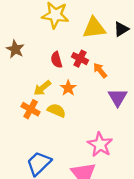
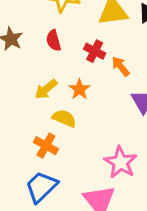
red semicircle: (56, 60) -> (54, 40), moved
orange cross: (31, 109) -> (46, 146), moved

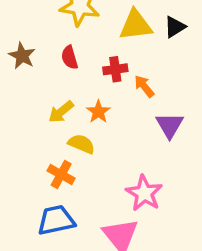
red cross: (95, 51) -> (115, 69), turned -35
blue trapezoid: (41, 187) -> (56, 220), turned 32

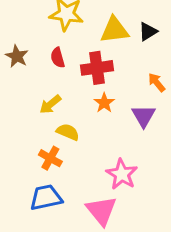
red cross: (115, 69) -> (97, 68), size x1.5
orange arrow: (144, 86) -> (157, 82), moved
orange star: (98, 112) -> (104, 103), moved

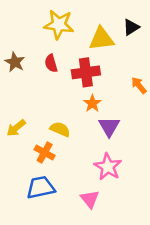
black triangle: (148, 31) -> (131, 27), moved
yellow arrow: (50, 104) -> (16, 128), moved
purple triangle: (144, 116) -> (109, 127), moved
pink triangle: (101, 211) -> (90, 199), size x0.7

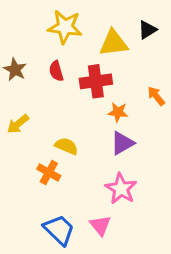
orange star: (92, 103) -> (118, 112), moved, turned -30
purple triangle: (109, 127) -> (122, 143), turned 30
yellow arrow: (16, 128) -> (18, 124), moved
blue trapezoid: (41, 187) -> (59, 230), moved, turned 56

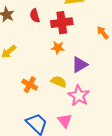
orange star: (118, 112) -> (58, 48), moved
yellow semicircle: (66, 146) -> (59, 82), moved

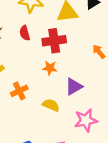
orange cross: (30, 85) -> (19, 91), moved, turned 35
pink star: (79, 96) -> (86, 120), moved, turned 30

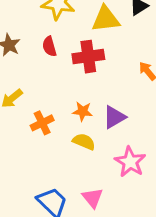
orange star: (50, 68) -> (83, 111), moved
pink star: (86, 120) -> (130, 162), turned -30

